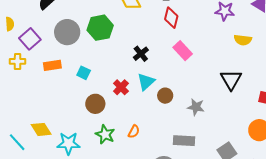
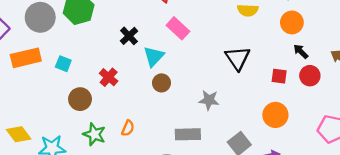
orange rectangle: (52, 65) -> (26, 58), size x1.4
cyan triangle: (146, 82) -> (154, 56), moved
gray star: (196, 107) -> (209, 100), moved

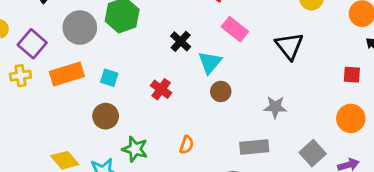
black triangle: (238, 58) -> (289, 46), moved
brown circle: (80, 99) -> (106, 116), moved
green star: (94, 134) -> (135, 149), moved

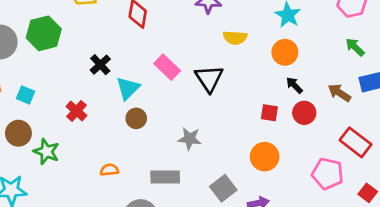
pink rectangle: (235, 29) -> (167, 67), moved
orange semicircle: (187, 145) -> (109, 170), moved, turned -120
green star: (135, 149) -> (46, 152), moved

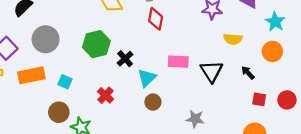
green hexagon: (44, 33) -> (96, 44), moved
pink rectangle: (167, 67) -> (178, 62), turned -42
black arrow: (294, 85) -> (248, 73), moved

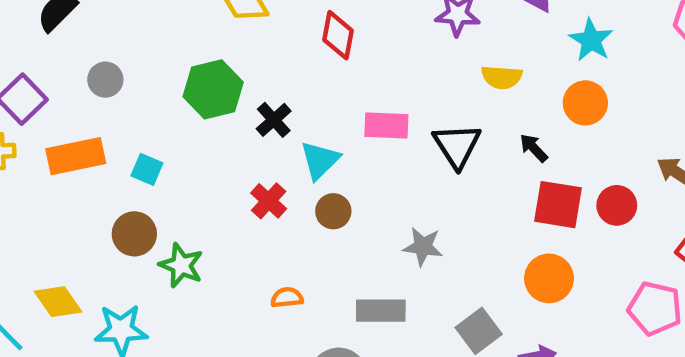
gray circle: (46, 39) -> (105, 80), size x0.6
red cross: (105, 95) -> (269, 201), moved
red square: (259, 99) -> (558, 205), size x1.6

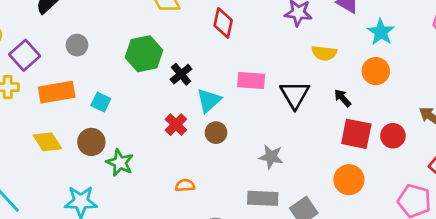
yellow diamond: (58, 302) -> (47, 142), moved
gray rectangle: (381, 311) -> (263, 198), moved

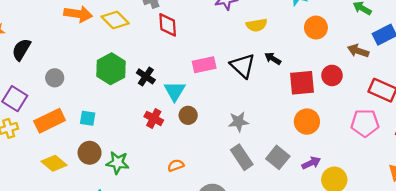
orange circle: (376, 71) -> (316, 28), moved
black arrow: (343, 98) -> (273, 58), moved
gray rectangle: (263, 198) -> (242, 157), turned 70

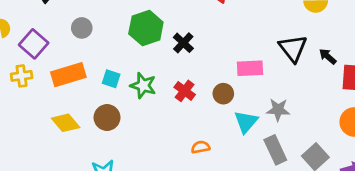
black arrow: (273, 58) -> (328, 56), moved
pink rectangle: (204, 65) -> (250, 68), moved
cyan triangle: (175, 91) -> (246, 122), moved
green star: (118, 163) -> (143, 85), moved

